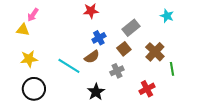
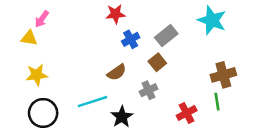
cyan star: (167, 16) -> (212, 20), size x1.6
blue cross: (99, 38) -> (131, 39), moved
brown cross: (155, 52) -> (223, 75), moved, turned 30
cyan line: (69, 66) -> (93, 102), moved, turned -50
green line: (172, 69) -> (217, 102), moved

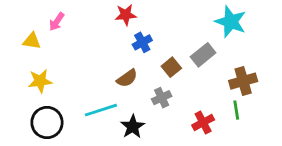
pink arrow: (42, 19) -> (57, 22), moved
gray rectangle: (166, 36) -> (203, 55), moved

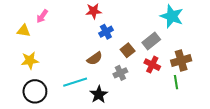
red cross: (203, 122) -> (152, 65), moved, turned -35

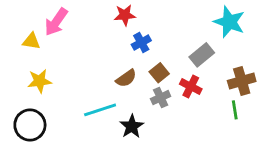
pink arrow: (42, 16) -> (56, 22), size x1.5
brown square: (128, 50) -> (159, 73), moved
red cross: (152, 65) -> (191, 87), moved
black circle: (35, 91) -> (30, 125), moved

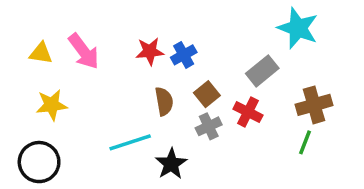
red star: (125, 15) -> (150, 51), moved
pink arrow: (56, 22) -> (84, 51), moved, turned -72
brown semicircle: (126, 78) -> (164, 101), turned -65
green line: (235, 110) -> (305, 142), turned 30

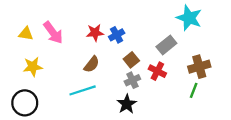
brown semicircle: (164, 101) -> (92, 64), moved, turned 48
black star: (171, 164) -> (127, 104), moved

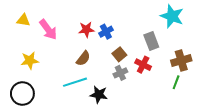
yellow triangle: (26, 34) -> (23, 20), moved
gray rectangle: (166, 45) -> (151, 41), turned -72
black star: (127, 104) -> (99, 95), moved, turned -30

